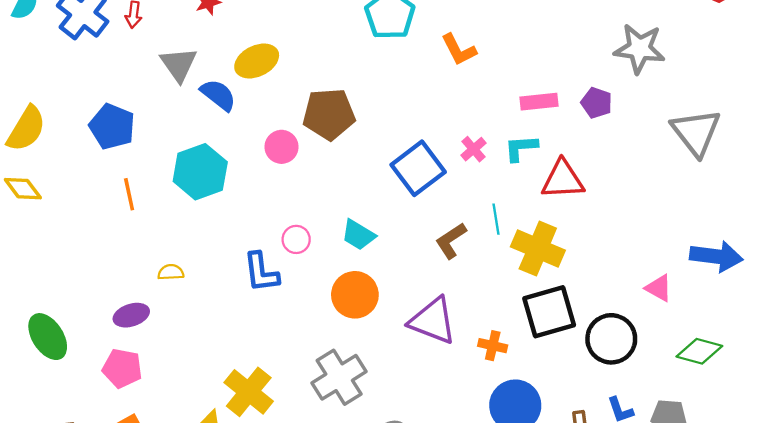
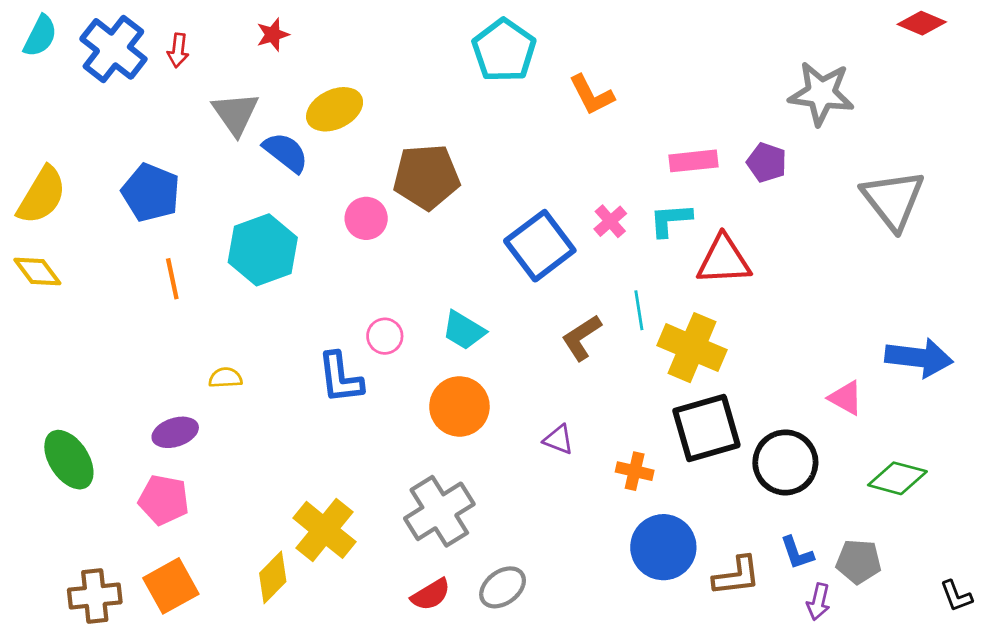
purple triangle: (433, 321) -> (559, 439), size x0.5

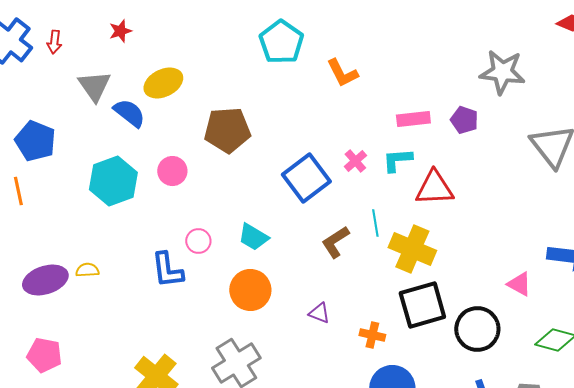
pink circle: (366, 218) -> (172, 171), moved
orange line: (172, 279) -> (18, 191), moved
purple ellipse: (175, 432) -> (45, 280), moved, size x1.4

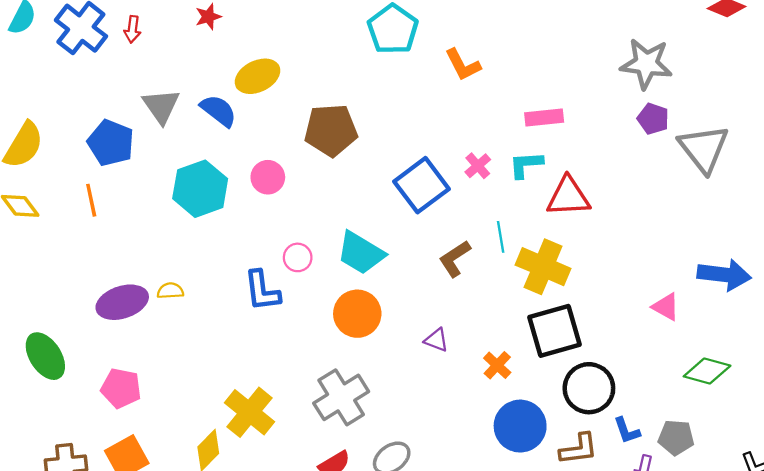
gray triangle: (94, 86) -> (161, 106), moved
purple pentagon: (464, 120) -> (653, 119), moved
cyan trapezoid: (253, 237) -> (361, 253), size x1.4
black circle: (477, 329) -> (589, 388), moved
orange cross: (372, 335) -> (497, 365), turned 30

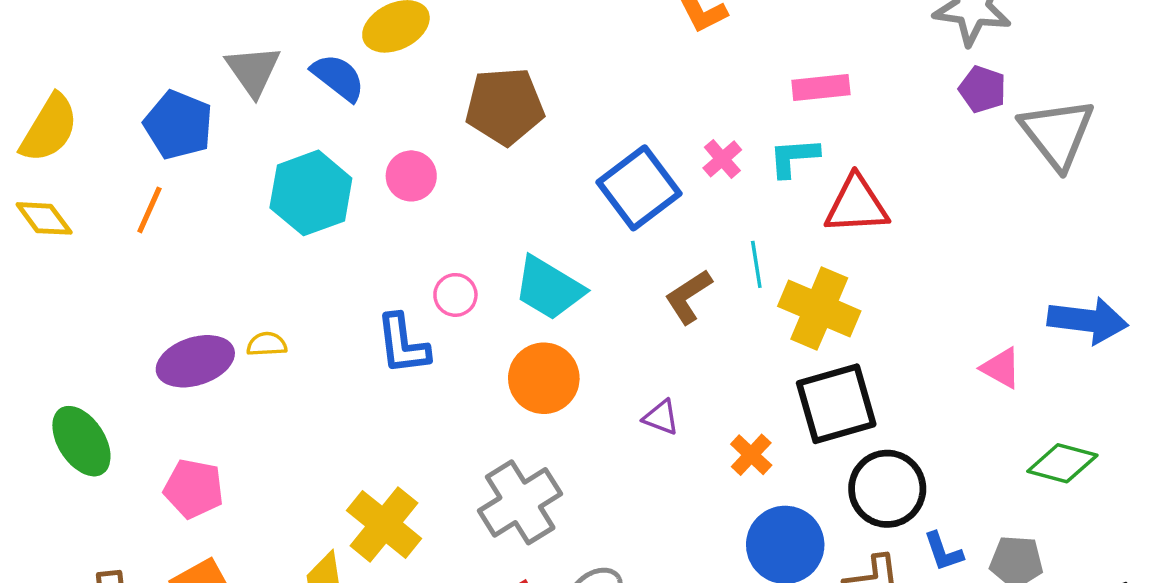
orange line: (91, 200) -> (149, 210), turned 36

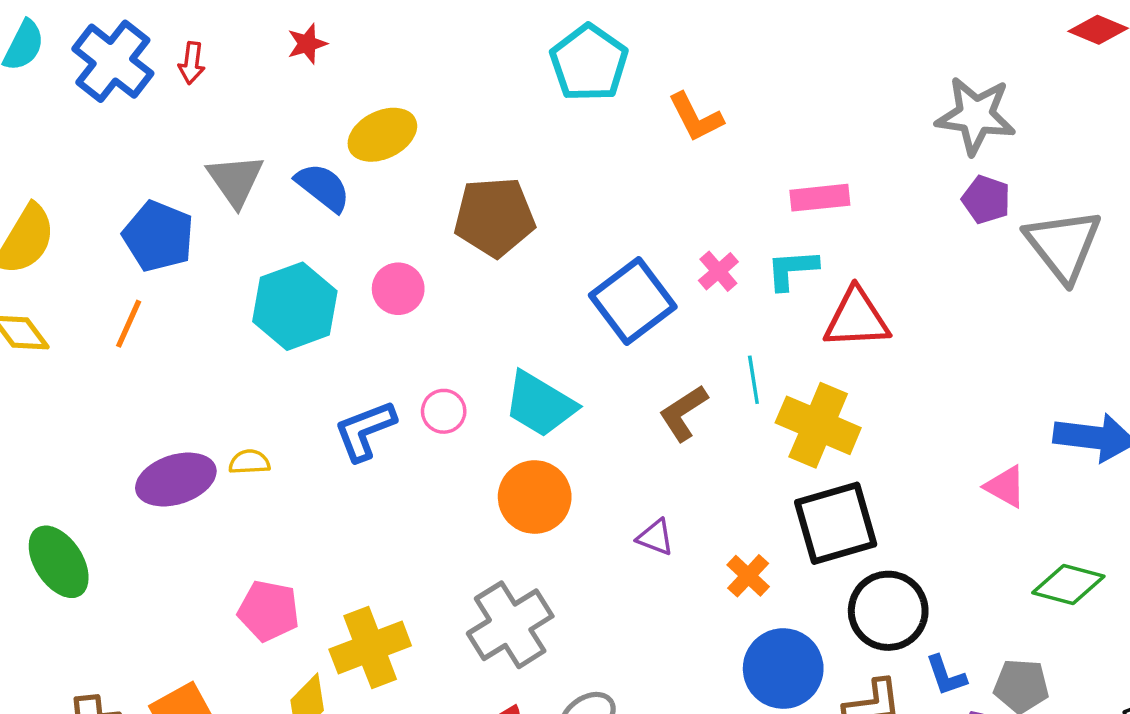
blue L-shape: (403, 344) -> (365, 431), moved, turned 76
pink pentagon: (194, 489) -> (269, 611), moved
yellow cross: (384, 524) -> (370, 648), turned 30

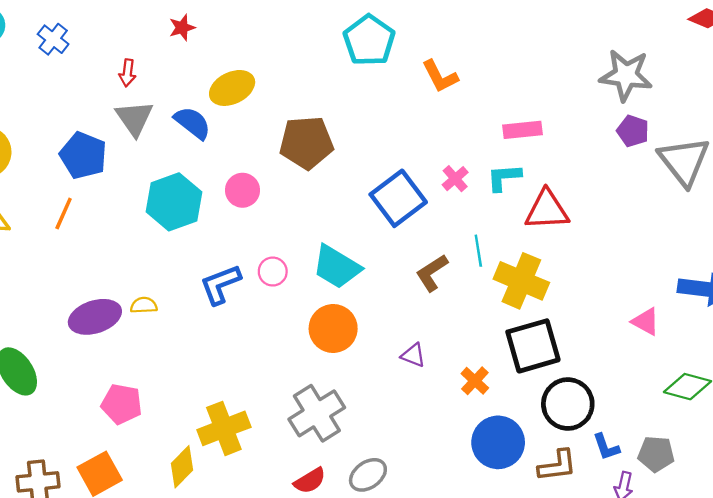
blue cross: (113, 61) -> (53, 39), size x0.6
red arrow: (192, 63) -> (127, 73), moved
pink pentagon: (269, 611) -> (122, 404), moved

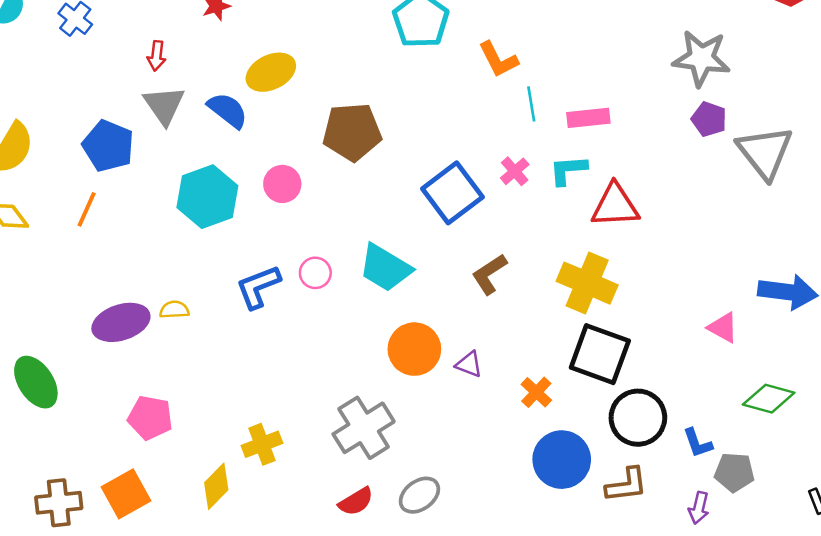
cyan line: (478, 251) -> (531, 104), moved
orange circle: (333, 328) -> (414, 349), moved
black square: (533, 346) -> (600, 354), turned 36
yellow cross: (224, 428) -> (262, 444), size x0.7
blue L-shape: (606, 447) -> (698, 443), moved

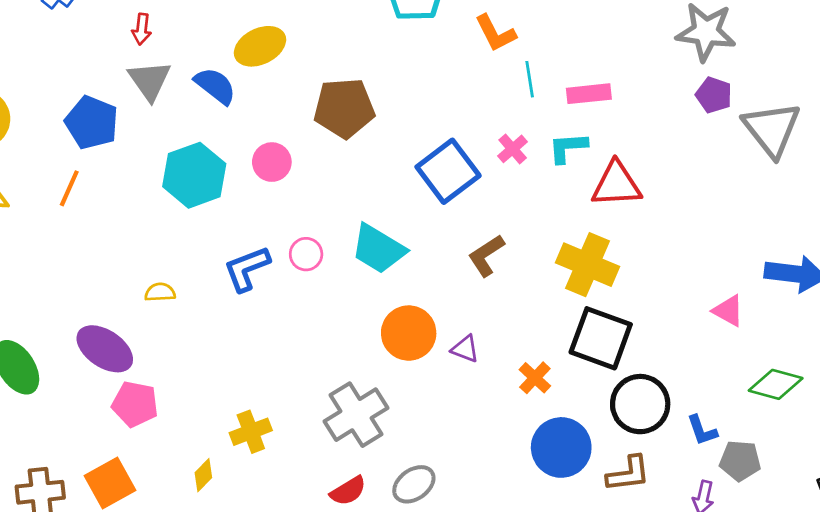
purple ellipse: (121, 322) -> (105, 349), moved, turned 52
yellow diamond: (216, 486) -> (203, 475), size x0.7

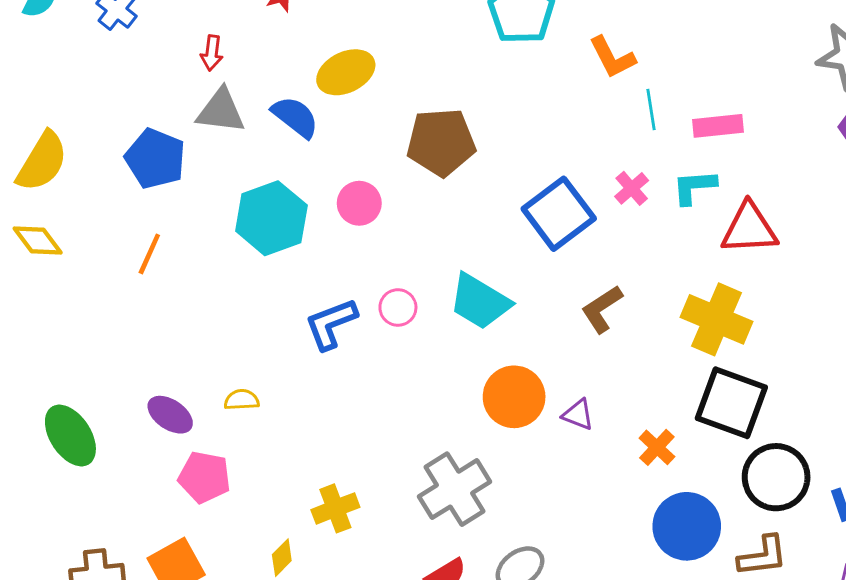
gray triangle: (149, 80) -> (221, 111), turned -48
orange line: (69, 188) -> (149, 254), moved
yellow semicircle: (160, 292) -> (242, 400), moved
purple ellipse: (105, 349) -> (170, 415), size x0.7

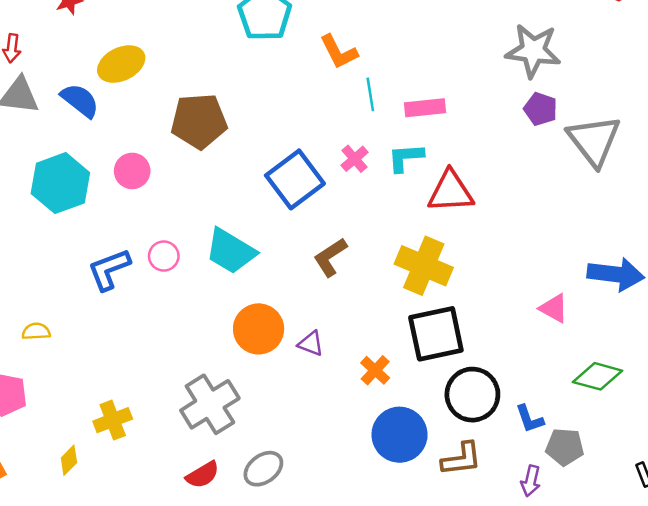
black square: (731, 403) -> (436, 334), turned -32

